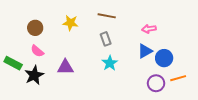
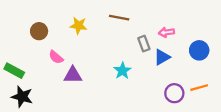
gray rectangle: (106, 39) -> (144, 44), moved
pink semicircle: (37, 51) -> (56, 57), moved
blue circle: (164, 58) -> (199, 50), moved
black star: (34, 75) -> (22, 97), moved, turned -30

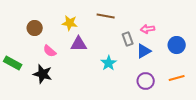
purple triangle: (73, 75) -> (79, 44), moved
purple circle: (174, 93) -> (146, 81), moved
black star: (22, 97) -> (43, 74), moved

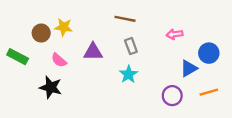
yellow star: (70, 23) -> (64, 27), moved
gray rectangle: (128, 39) -> (131, 46), moved
blue triangle: (144, 51) -> (189, 68), moved
green rectangle: (13, 63) -> (18, 57), moved

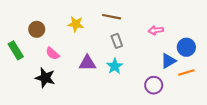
yellow star: (64, 27) -> (76, 24), moved
purple triangle: (93, 52) -> (87, 63), moved
green rectangle: (18, 57) -> (16, 50), turned 30
orange line: (209, 92) -> (186, 73), moved

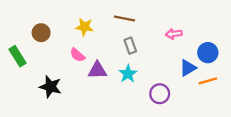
pink semicircle: (53, 54) -> (77, 55), moved
purple circle: (154, 85) -> (160, 94), moved

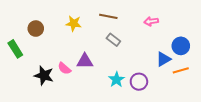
pink arrow: (174, 34) -> (151, 21), moved
gray rectangle: (130, 46) -> (113, 40), turned -32
pink semicircle: (77, 55) -> (64, 68), moved
cyan star: (128, 74) -> (116, 80), moved

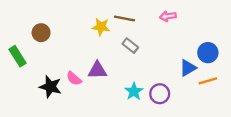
pink arrow: (151, 21) -> (168, 16), moved
yellow star: (74, 23) -> (101, 27), moved

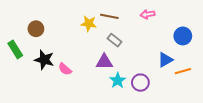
blue circle: (208, 53) -> (183, 36), moved
purple triangle: (97, 70) -> (104, 62), moved
black star: (50, 87) -> (44, 60), moved

